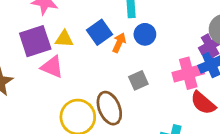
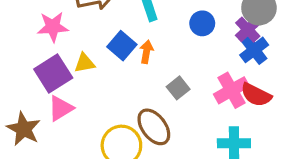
blue circle: (145, 34) -> (202, 23), moved
pink triangle: (52, 67) -> (61, 108), moved, turned -40
pink cross: (188, 73) -> (232, 90), moved

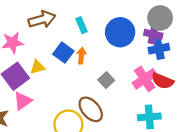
blue circle: (202, 23) -> (120, 32), size x1.6
purple cross: (248, 30) -> (153, 34), turned -30
blue cross: (254, 50) -> (159, 49), turned 30

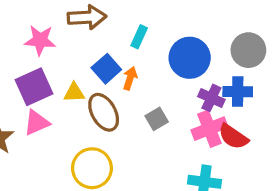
cyan rectangle: (81, 25) -> (139, 37), turned 35
purple cross: (153, 34) -> (211, 98), moved
yellow triangle: (37, 67) -> (74, 93), moved
brown ellipse: (91, 109) -> (104, 112), moved

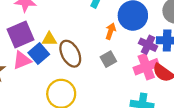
blue square: (106, 69) -> (39, 53), moved
orange arrow: (130, 78) -> (111, 31), moved

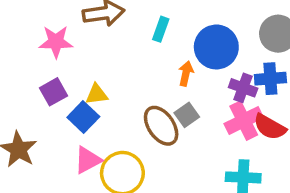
purple square: (20, 34) -> (53, 92), size x0.7
brown ellipse: (70, 54) -> (161, 126), moved
pink triangle: (22, 60) -> (88, 160), moved

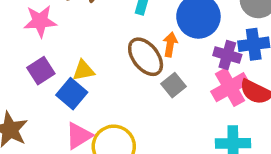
brown ellipse: (161, 126) -> (146, 57), moved

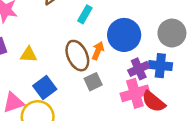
purple cross: (227, 55) -> (139, 69), turned 36
blue square: (72, 94) -> (45, 88), moved

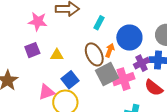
gray square: (93, 82) -> (107, 74), size x1.6
pink cross: (135, 93) -> (124, 79), moved

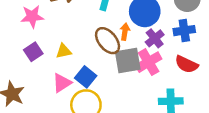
purple cross: (142, 63) -> (155, 38), moved
gray square: (107, 74) -> (128, 60), turned 30
pink triangle: (46, 92) -> (62, 83), moved

